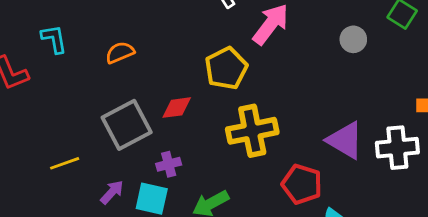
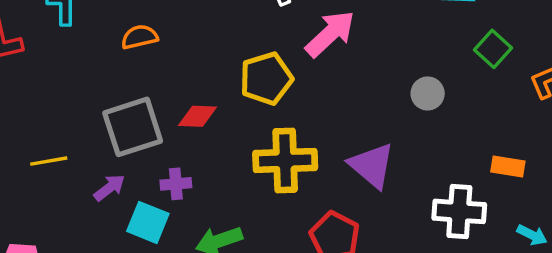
gray circle: (353, 39) -> (428, 93), moved
purple triangle: (345, 140) -> (372, 166), moved
purple arrow: (112, 192) -> (109, 188), moved

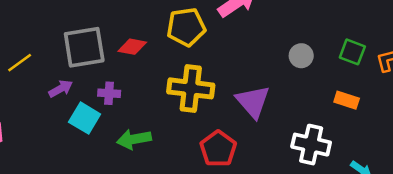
green square: (493, 49) -> (352, 52), moved, turned -30
yellow line: (49, 161) -> (20, 63), turned -35
orange rectangle: (508, 166) -> (347, 100), moved

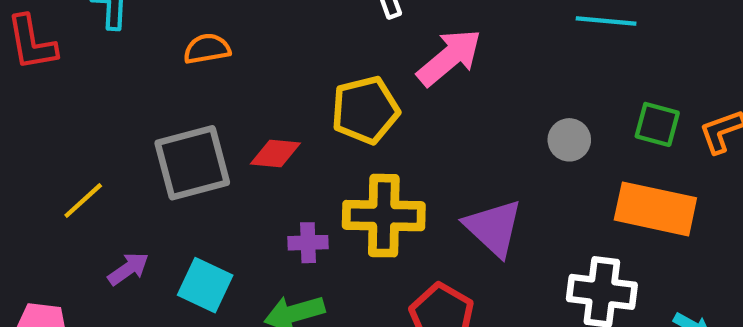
purple arrow: (61, 89) -> (128, 269), moved
purple cross: (109, 93) -> (308, 243), moved
orange rectangle: (347, 100) -> (655, 209), size x1.8

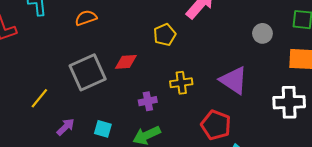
yellow pentagon: (365, 110) -> (165, 35), size x0.7
yellow cross: (384, 216) -> (181, 83), size x0.6
cyan square: (205, 285) -> (103, 129), size x0.7

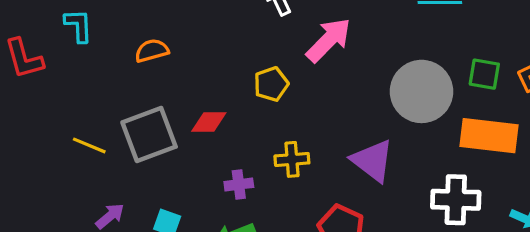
gray circle: (262, 33) -> (421, 91), size x2.0
yellow line: (39, 98) -> (89, 145), moved, turned 70

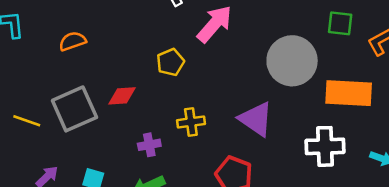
green square: (484, 74) -> (340, 23), moved

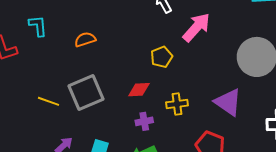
red diamond: (122, 96) -> (139, 90), moved

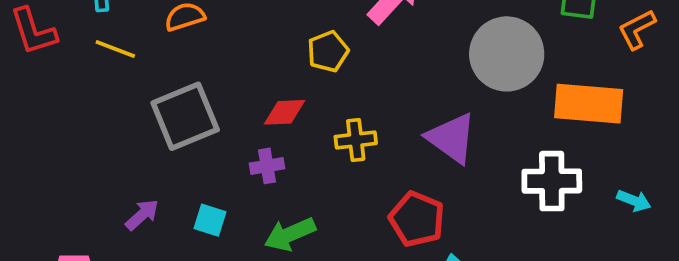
yellow line: (49, 101) -> (115, 49), moved
purple cross: (144, 121) -> (267, 166), moved

